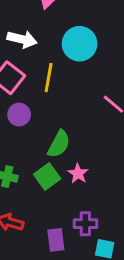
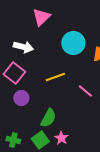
cyan circle: (80, 44) -> (73, 43), moved
yellow line: (49, 78) -> (55, 77), moved, turned 60

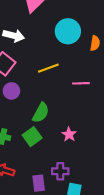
pink line: (85, 91) -> (81, 83), turned -42
pink star: (61, 138) -> (69, 134), moved

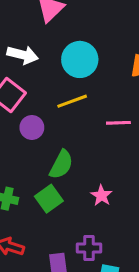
cyan circle: (68, 31) -> (80, 59), moved
purple circle: (11, 91) -> (32, 127), moved

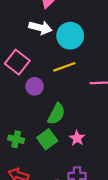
white arrow: (23, 55) -> (40, 28), moved
pink star: (101, 196) -> (77, 138), moved

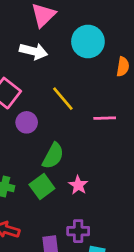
cyan circle: (70, 36) -> (88, 42), moved
yellow line: (64, 67) -> (63, 99), turned 70

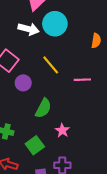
cyan circle: (88, 42) -> (55, 24), moved
green square: (42, 186) -> (35, 145), moved

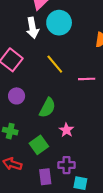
white arrow: (28, 29) -> (32, 28), turned 66
purple circle: (23, 83) -> (17, 96), moved

